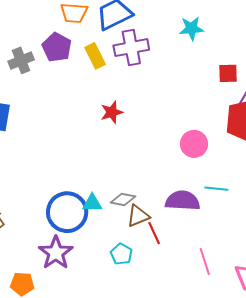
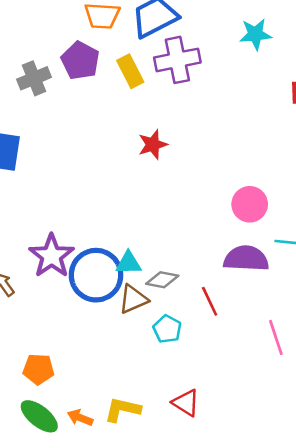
pink circle: (194, 144) -> (250, 204), moved
gray diamond: (123, 200) -> (162, 280), moved
brown triangle: (138, 216) -> (133, 299), moved
purple star: (56, 253) -> (52, 256), moved

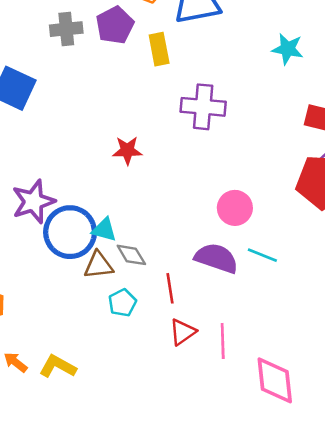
purple cross: (177, 60) -> (203, 107), moved
red star: (153, 144) -> (127, 150), moved
gray diamond: (162, 280) -> (131, 255), turned 32
red triangle: (186, 403) -> (183, 332), moved, turned 36

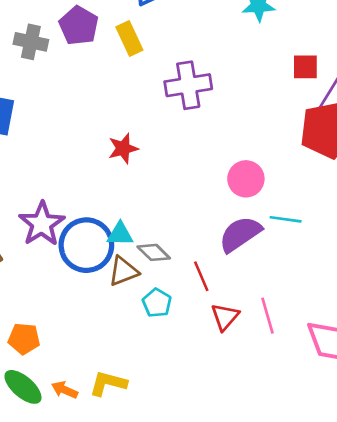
gray cross: (66, 29) -> (31, 42), turned 32
purple semicircle: (216, 258) -> (240, 234), turned -39

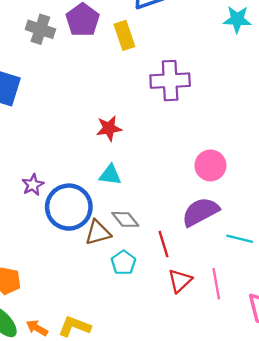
cyan line: (286, 219) -> (240, 239), moved
purple star: (42, 224) -> (33, 185), size x0.6
cyan triangle: (120, 234) -> (110, 175), moved

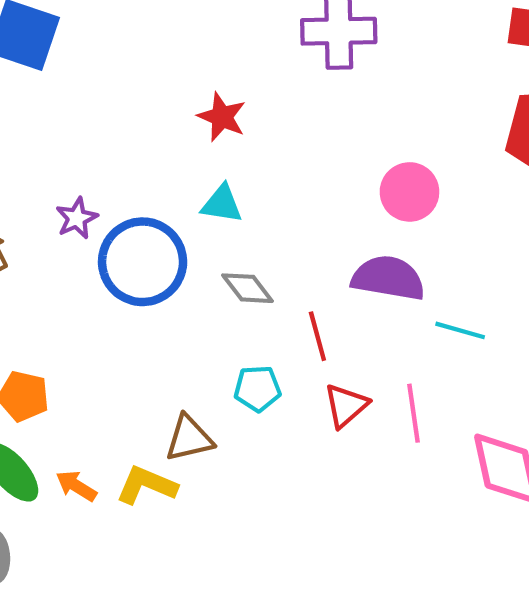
red star: (109, 128) -> (222, 117), turned 30
purple semicircle: (200, 212) -> (388, 278), turned 36
brown triangle: (98, 233) -> (189, 438), moved
cyan pentagon: (123, 263) -> (257, 389), moved, turned 30

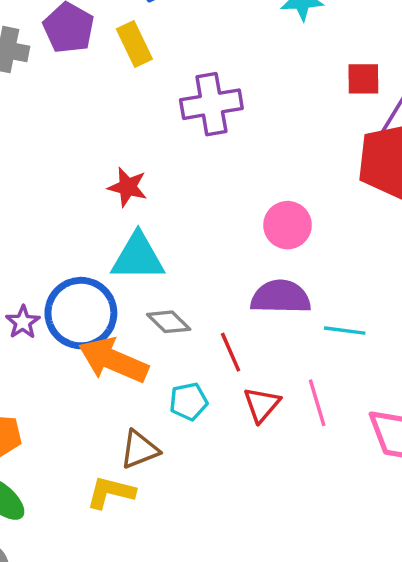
cyan triangle: (222, 204) -> (138, 257), size x1.6
purple star: (77, 218) -> (23, 322), moved
orange arrow: (76, 486) -> (113, 360), moved, size x2.0

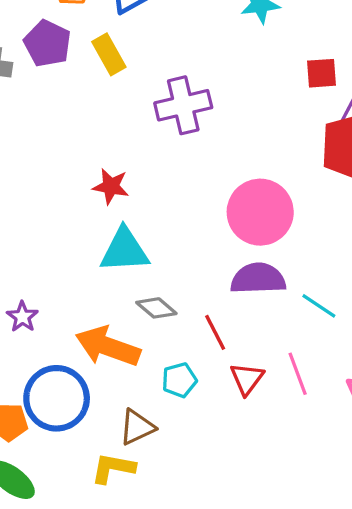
pink circle: (288, 225) -> (260, 212), size x1.5
blue circle: (81, 313) -> (57, 398), moved
cyan line: (345, 331) -> (319, 306), turned 30

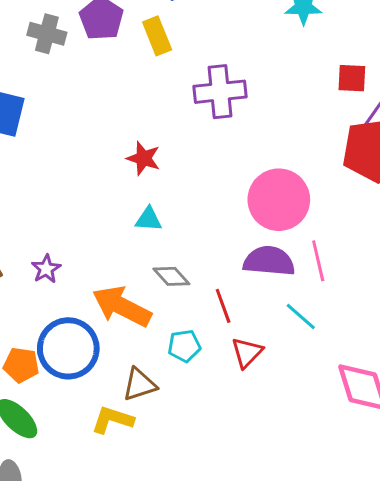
cyan triangle: (124, 250) -> (149, 219), size x0.6
cyan line: (319, 306) -> (301, 316), moved
pink line: (298, 374) -> (318, 261), moved

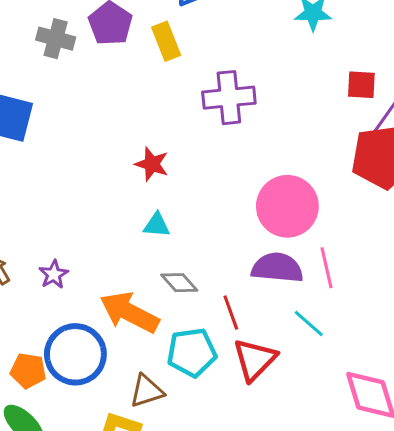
cyan pentagon: (184, 346) -> (192, 352), size x1.5
red triangle: (247, 353) -> (255, 359), size x1.4

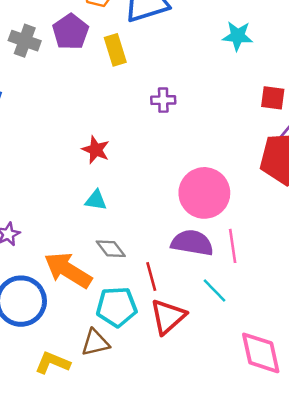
purple cross: (229, 98) -> (163, 100), size x0.6
brown triangle: (147, 391) -> (95, 343), moved

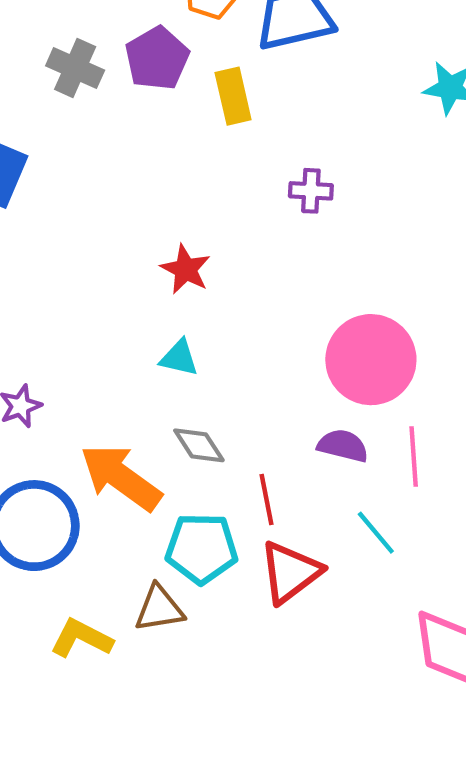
purple semicircle: (192, 243) -> (343, 446), size x0.7

